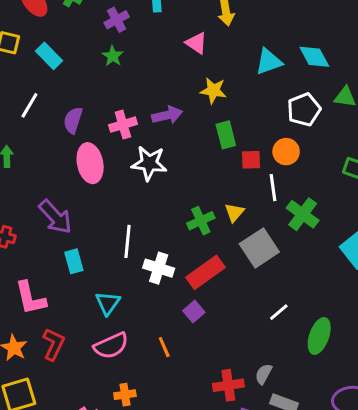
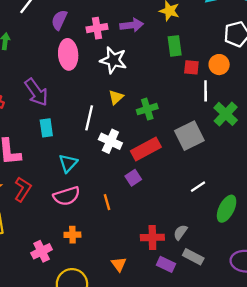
yellow triangle: (234, 212) -> (116, 97), moved

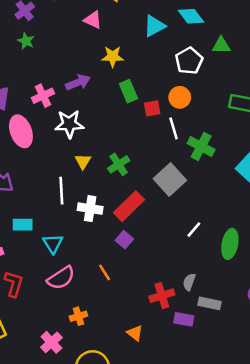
cyan rectangle: (46, 128) -> (23, 225), moved, turned -66

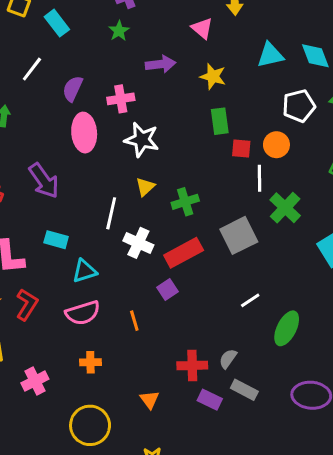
purple arrow: (78, 82) -> (161, 64), moved
cyan triangle: (53, 244) -> (85, 271), turned 30
pink cross: (51, 342) -> (35, 381), moved

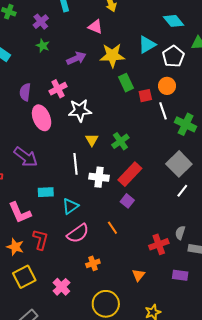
cyan triangle: (270, 55) -> (147, 45), moved
yellow star: (213, 77) -> (112, 55), size x1.4
gray square: (239, 235) -> (179, 164), moved
orange triangle: (150, 400) -> (139, 275), turned 32
purple rectangle: (210, 400) -> (180, 275), moved

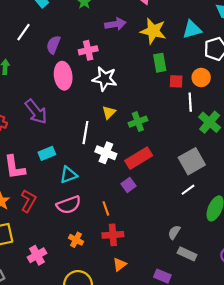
cyan rectangle: (46, 192) -> (47, 153), turned -35
red cross: (159, 244) -> (113, 235), moved
orange cross: (93, 263) -> (76, 240), turned 32

